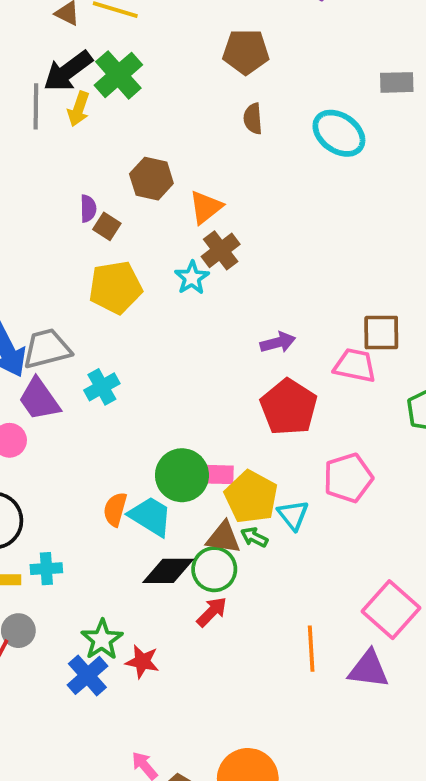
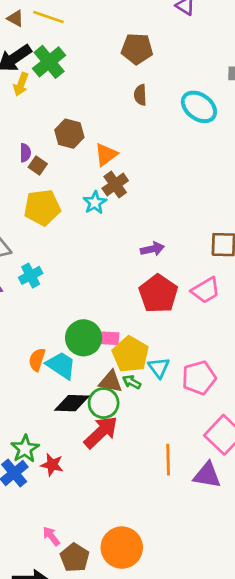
pink trapezoid: (355, 365) -> (206, 290), moved, turned 136
pink pentagon: (348, 478) -> (199, 378), moved
red arrow: (212, 612) -> (101, 432), size x1.6

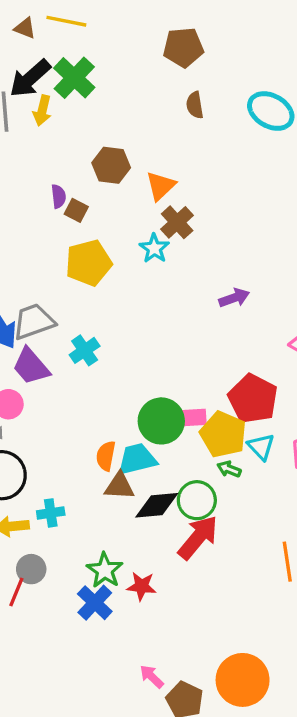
red pentagon: (158, 294) -> (253, 399), moved
cyan trapezoid: (61, 365) -> (137, 459), turned -40
brown triangle: (111, 382) -> (119, 486), moved

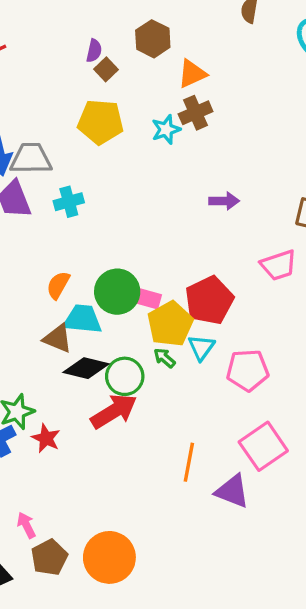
orange semicircle: (106, 456) -> (58, 285), moved

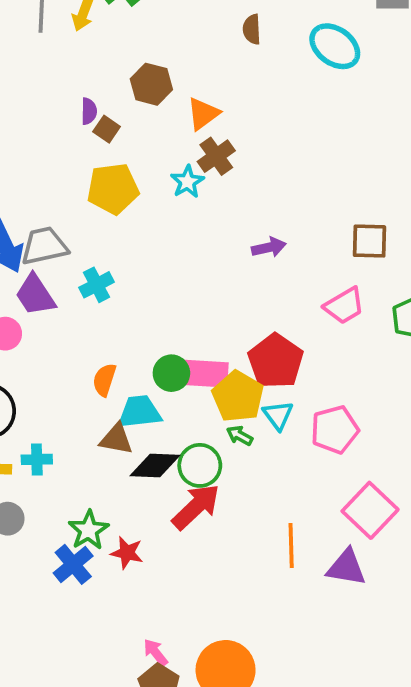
green circle: (117, 292) -> (171, 373), size x0.7
pink rectangle: (146, 298) -> (205, 374), size x1.4
pink arrow: (26, 525) -> (156, 652), moved

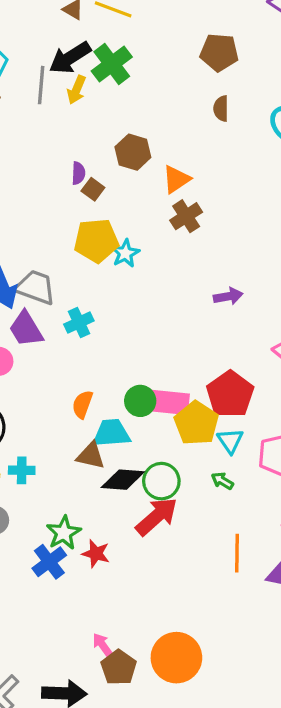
cyan star: (187, 182) -> (125, 253), moved
gray trapezoid: (44, 246) -> (35, 287), turned 30
green arrow: (240, 436) -> (222, 481), moved
pink arrow: (156, 652) -> (103, 645), moved

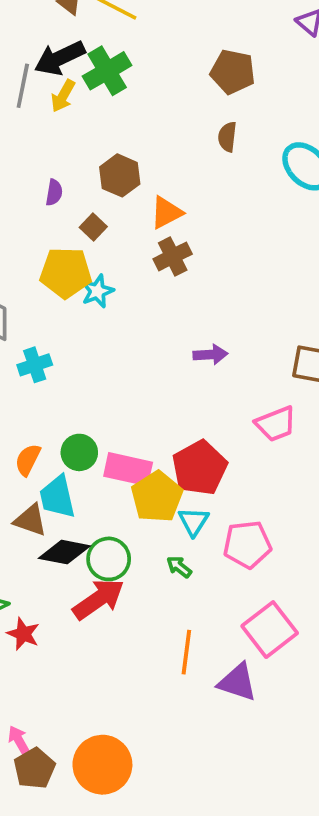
brown square: (93, 189) -> (93, 227), moved
green circle: (140, 401) -> (79, 452), moved
cyan trapezoid: (111, 433) -> (57, 497), turned -105

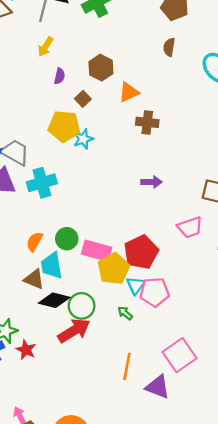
yellow arrow: (63, 96) -> (46, 47), moved
brown cross: (173, 256) -> (147, 122), moved, turned 30
cyan cross: (35, 365) -> (42, 183), size x1.4
pink pentagon: (247, 544) -> (155, 292), moved

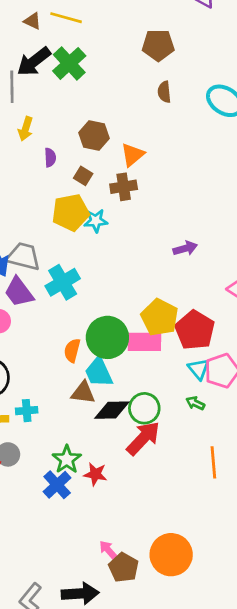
brown cross: (147, 122) -> (124, 187), moved
cyan star: (83, 139) -> (96, 221), turned 30
green circle: (67, 239) -> (107, 337), size x1.6
yellow pentagon: (114, 269) -> (160, 317), moved

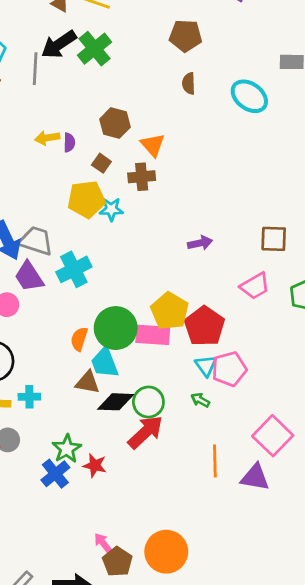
yellow arrow: (26, 129) -> (47, 138), moved, turned 60
orange triangle: (133, 155) -> (153, 145), turned -35

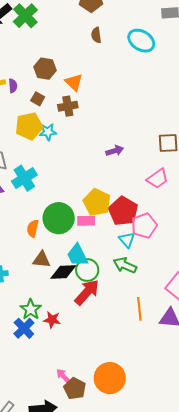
pink rectangle: (153, 335) -> (86, 221), size x0.7
cyan trapezoid: (105, 363) -> (77, 255), moved
pink pentagon: (229, 369) -> (144, 226), moved
green arrow: (200, 400) -> (125, 265), size x1.6

